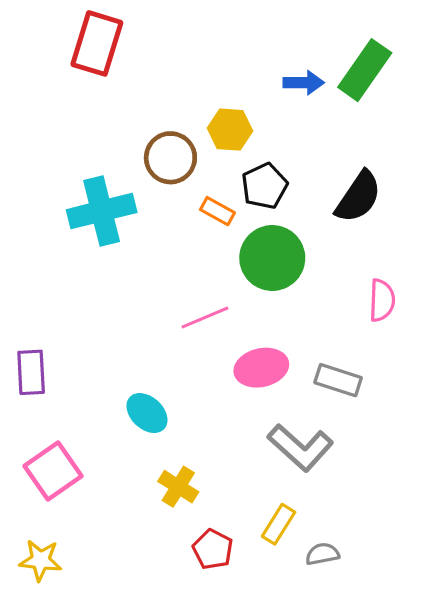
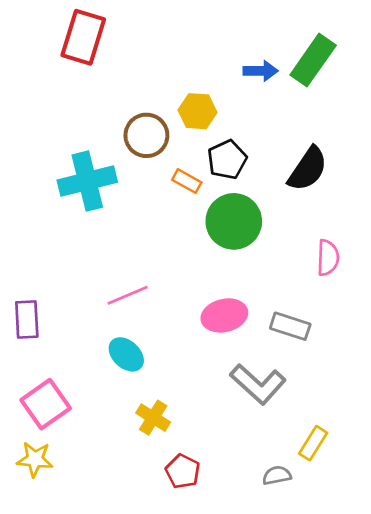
pink line: (205, 318) -> (128, 295), moved
yellow rectangle: (279, 524) -> (313, 443), moved
yellow star: (40, 560) -> (35, 459), moved

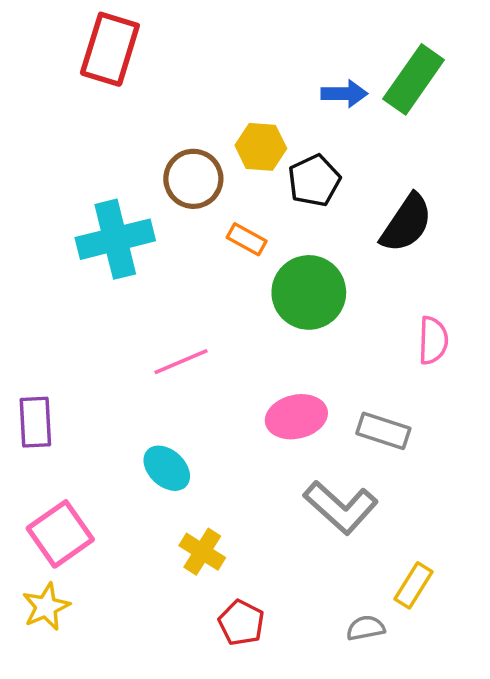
black pentagon: (227, 160) -> (314, 181), moved
pink line: (128, 295) -> (181, 362), moved
yellow star: (35, 459) -> (46, 607), turned -30

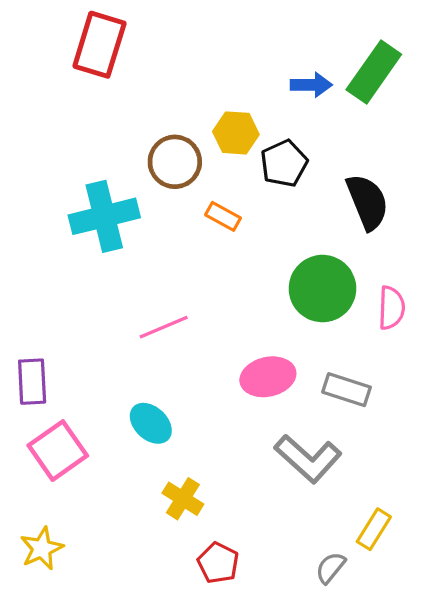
black semicircle: (406, 223) -> (367, 202), turned -56
green circle: (309, 292) -> (322, 289), moved
pink square: (60, 534) -> (58, 451), moved
gray semicircle: (366, 628) -> (330, 568), turned -40

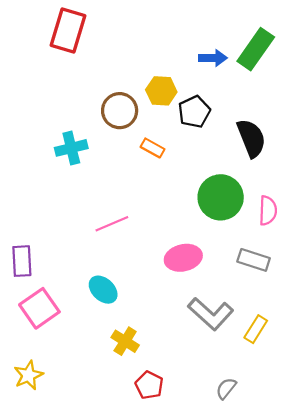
cyan cross: (104, 216) -> (71, 148), size x0.7
gray rectangle: (347, 390) -> (254, 260), moved
yellow rectangle: (374, 529) -> (256, 329), moved

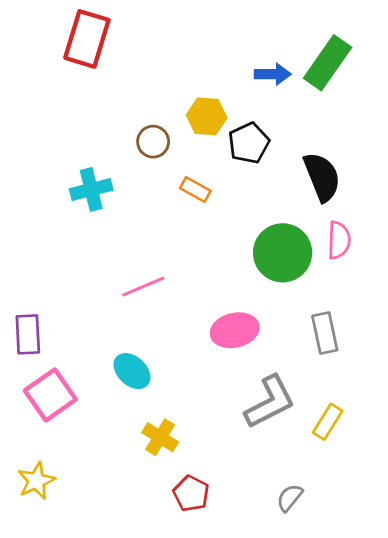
brown circle: (120, 111) -> (153, 142), size x0.7
pink semicircle: (268, 211) -> (339, 240), moved
gray rectangle: (254, 260) -> (325, 333), turned 60
gray L-shape: (211, 314) -> (270, 402), turned -69

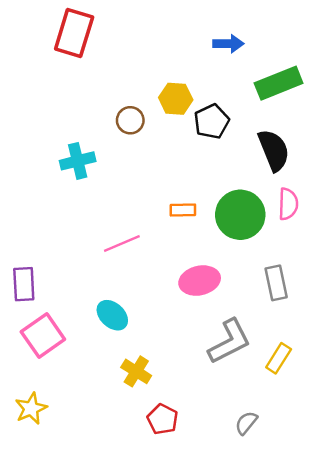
green rectangle: (328, 63) -> (279, 83), moved, turned 33
blue arrow: (273, 74) -> (228, 44), moved
orange rectangle: (195, 189) -> (183, 210), moved, turned -30

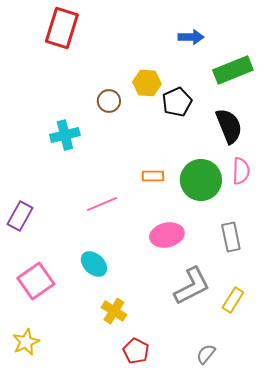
purple rectangle: (24, 284) -> (20, 216), moved, turned 32

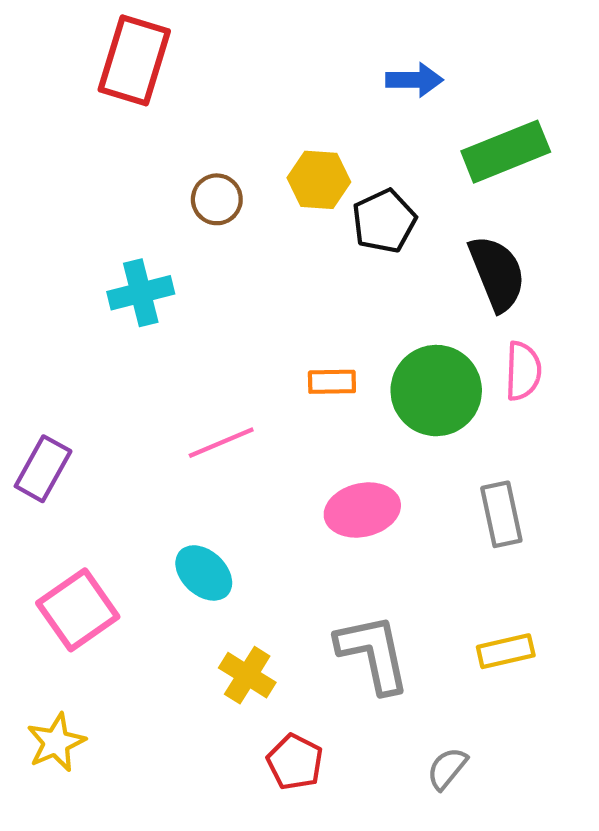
brown circle: (109, 101) -> (217, 199), moved
gray L-shape: (192, 286) -> (373, 653), moved, turned -75
yellow rectangle: (233, 300) -> (506, 651), turned 45

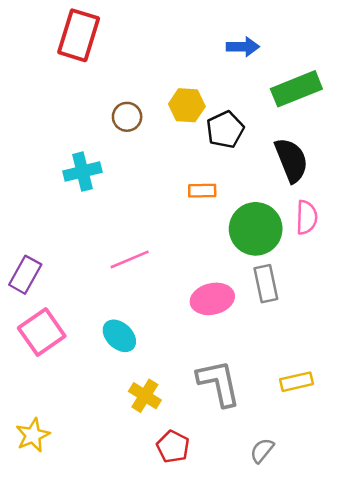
orange rectangle: (332, 382) -> (202, 191), moved
gray rectangle: (501, 514) -> (266, 284), moved
pink square: (78, 610) -> (42, 332), moved

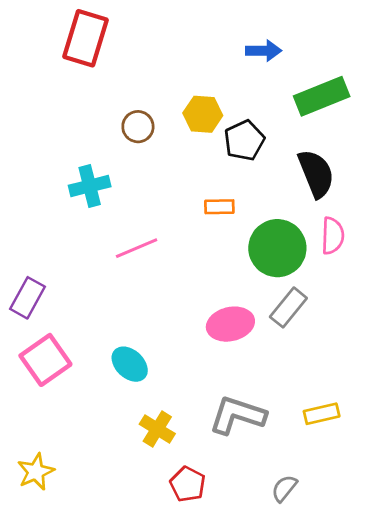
pink line: (130, 259) -> (137, 248), moved
gray rectangle: (266, 284) -> (288, 307), turned 51
gray L-shape: (219, 383) -> (237, 415), turned -60

